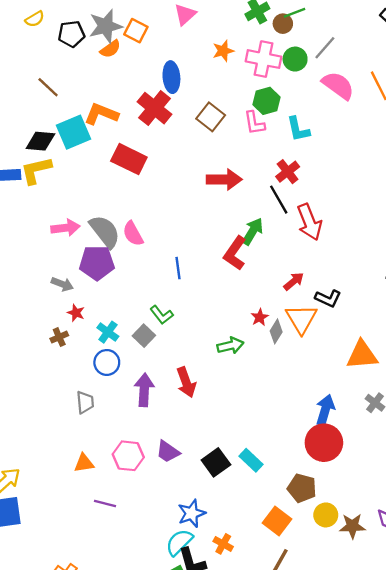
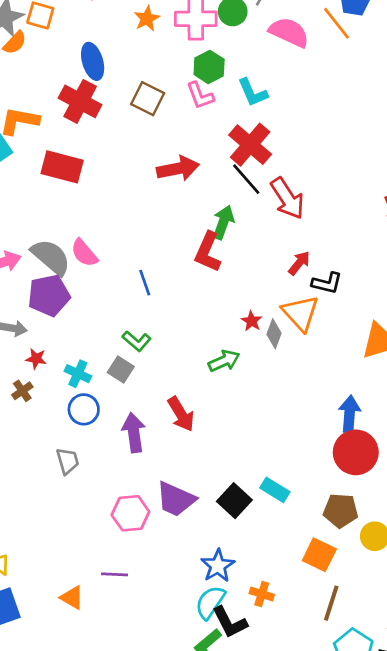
red cross: (288, 172) -> (250, 145), size x1.5
red arrow: (294, 281) -> (299, 263), moved
purple trapezoid: (168, 452) -> (176, 499), size x1.4
orange triangle: (84, 463) -> (72, 598), moved, turned 50

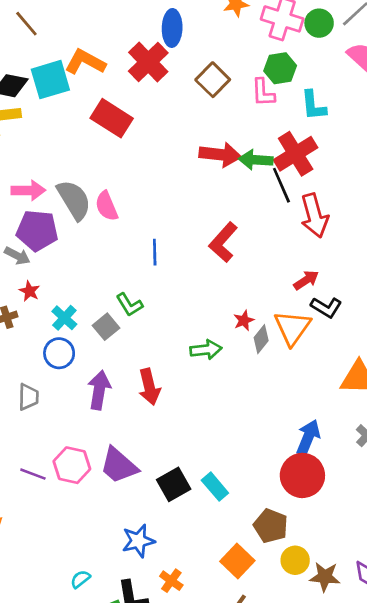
green arrow: (223, 222) -> (256, 160), moved, turned -124
purple pentagon: (49, 295) -> (37, 231), moved
purple line: (115, 574) -> (33, 474), moved
cyan semicircle: (210, 602) -> (80, 579), moved, size x0.6

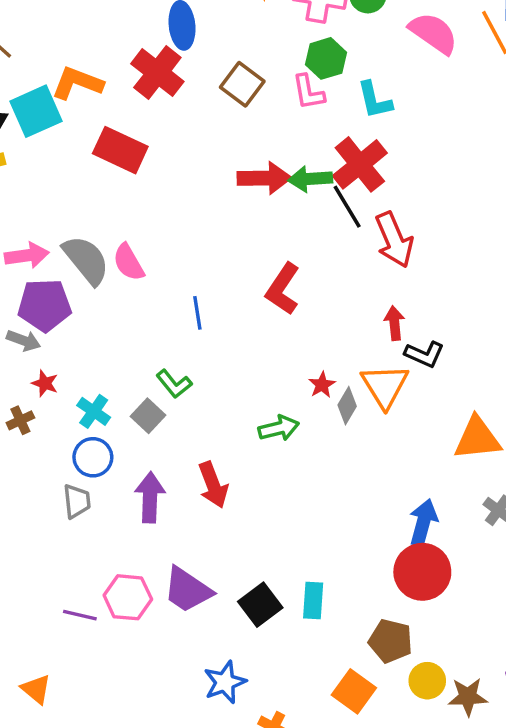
red arrow: (306, 280) -> (394, 323), turned -55
gray trapezoid: (28, 397) -> (77, 501), moved
cyan rectangle: (215, 487) -> (313, 600), turned 52

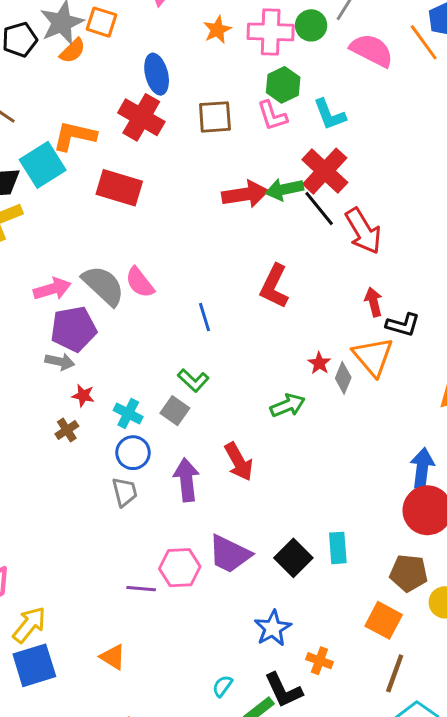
brown square: (242, 84) -> (215, 117), turned -33

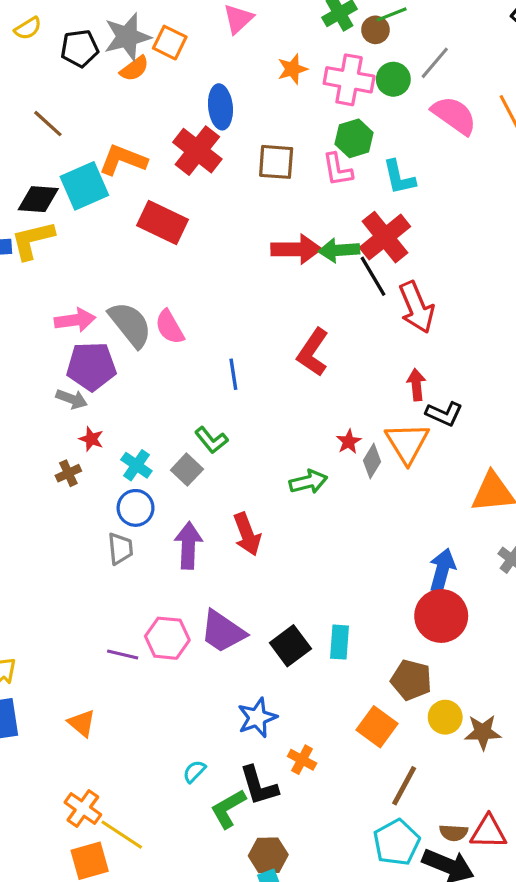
brown line: (395, 673) -> (404, 786), moved

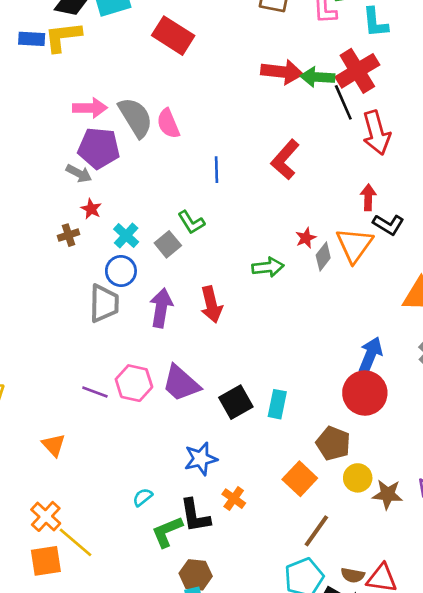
gray trapezoid: (120, 549) -> (104, 303), size x1.4

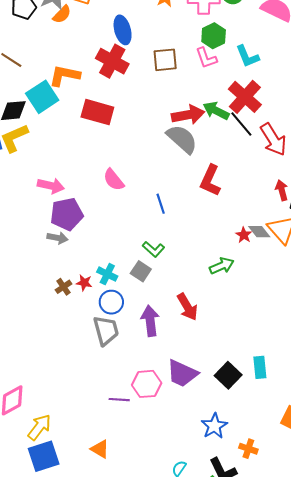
green arrow: (317, 77) -> (216, 111), turned 40
pink arrow: (90, 108) -> (51, 186), turned 30
gray semicircle: (136, 117) -> (182, 139), moved
red star: (91, 209) -> (84, 283), moved
gray diamond: (323, 257) -> (259, 232), moved, turned -60

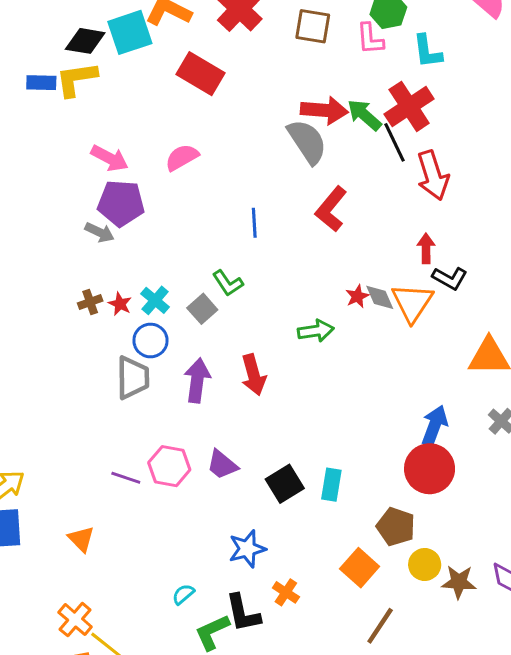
pink semicircle: (114, 180) -> (182, 157), moved, turned 85
purple trapezoid: (182, 373) -> (222, 465), size x0.7

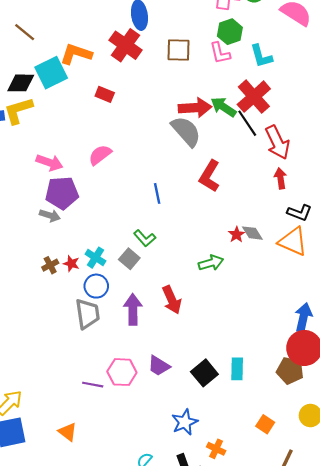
red rectangle: (200, 74) -> (105, 94), size x0.6
red arrow: (426, 248) -> (280, 178), moved
orange triangle: (412, 303) -> (293, 241), moved, turned -32
brown pentagon: (396, 527) -> (290, 371), moved
orange square: (360, 568) -> (265, 424), size x0.7

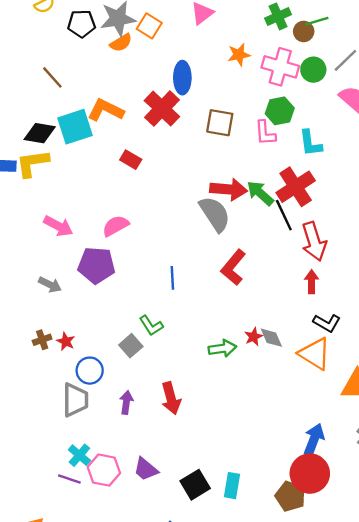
purple pentagon: (62, 193) -> (96, 265), moved
cyan cross: (95, 258) -> (79, 455), moved
green arrow: (211, 263) -> (222, 348), moved
purple arrow: (133, 309) -> (126, 402), size x0.7

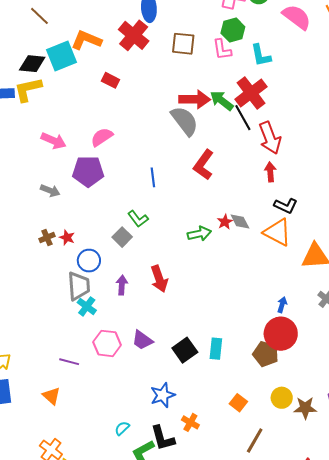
blue arrow: (314, 439) -> (282, 305), size x0.6
cyan cross: (79, 455) -> (87, 306), moved
purple line: (69, 479) -> (69, 362), moved

